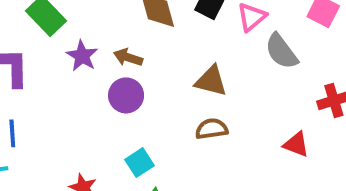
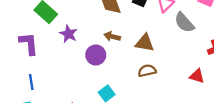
brown arrow: (128, 57) -> (112, 36), moved

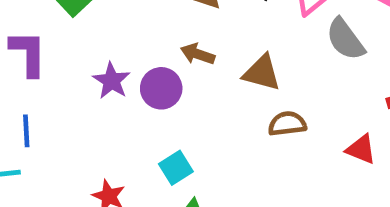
purple star: (68, 34) -> (111, 81), moved
brown semicircle: (147, 71) -> (287, 124), moved

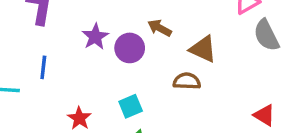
brown semicircle: (287, 124) -> (187, 81), moved
blue line: (26, 131) -> (43, 67), moved

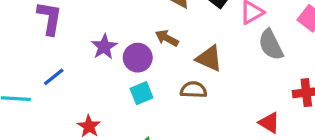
blue line: (43, 67) -> (54, 77), turned 45
cyan square: (131, 106) -> (141, 93), moved

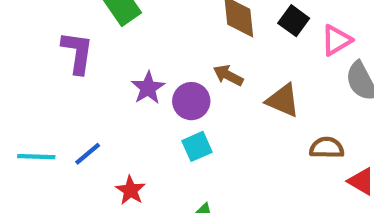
blue line: (54, 77) -> (88, 154), moved
brown semicircle: (194, 90) -> (327, 148), moved

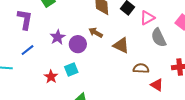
cyan square: (197, 146) -> (71, 69), moved
blue line: (88, 154) -> (27, 50), moved
red star: (130, 190) -> (51, 77), moved

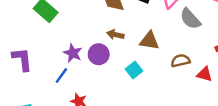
purple L-shape: (25, 19) -> (22, 59), moved
blue line: (27, 50) -> (61, 76), moved
cyan square: (71, 69) -> (134, 70), moved

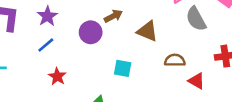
brown arrow: (115, 35) -> (113, 16), turned 126
purple star: (73, 53) -> (47, 16), moved
cyan square: (134, 70) -> (123, 68), moved, turned 35

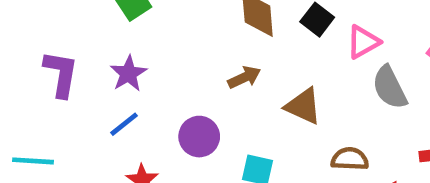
purple circle: (91, 32) -> (199, 137), moved

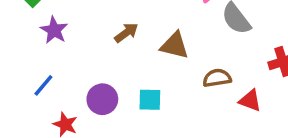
purple star: (128, 74) -> (54, 30), moved
purple circle: (199, 137) -> (102, 99), moved

